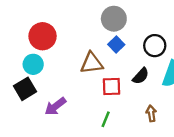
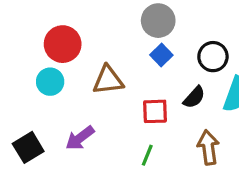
brown triangle: (92, 63) -> (108, 80), moved
black square: (25, 89) -> (28, 147), moved
brown arrow: (151, 113) -> (208, 147), size x1.5

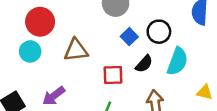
blue square: (161, 55) -> (129, 37), moved

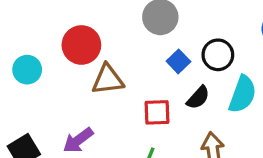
red circle: (40, 22) -> (81, 45), moved
cyan circle: (30, 51) -> (27, 70), moved

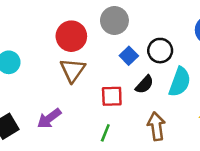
red circle: (81, 45) -> (71, 36), moved
brown triangle: (108, 79) -> (73, 70), turned -48

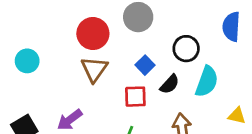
blue square: (129, 56) -> (145, 65), moved

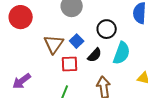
red circle: (93, 34) -> (21, 17), moved
brown triangle: (94, 69) -> (54, 44), moved

